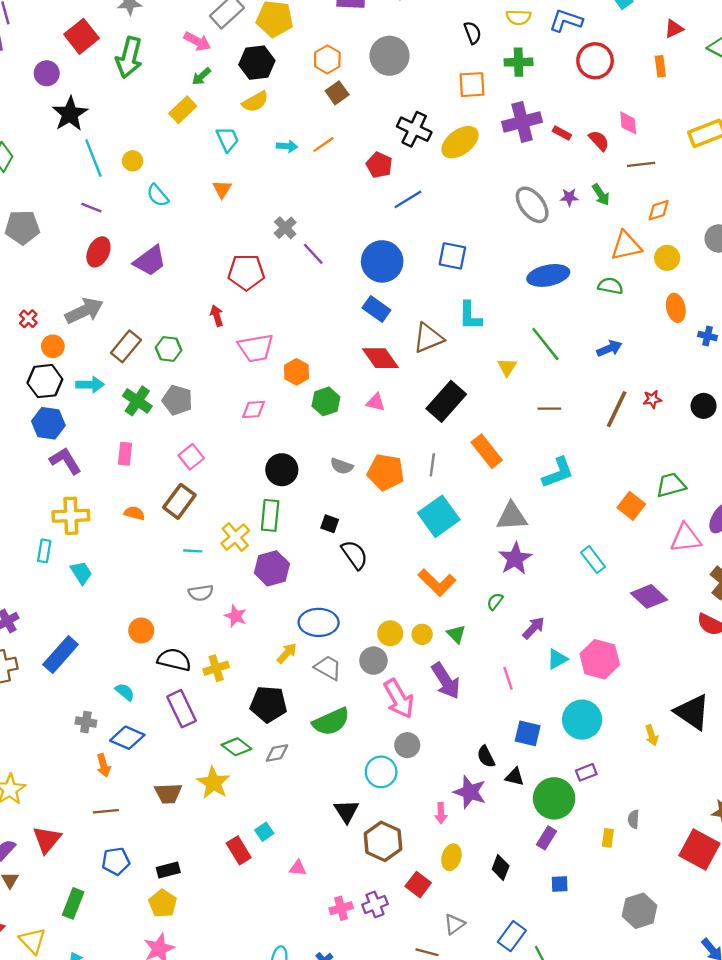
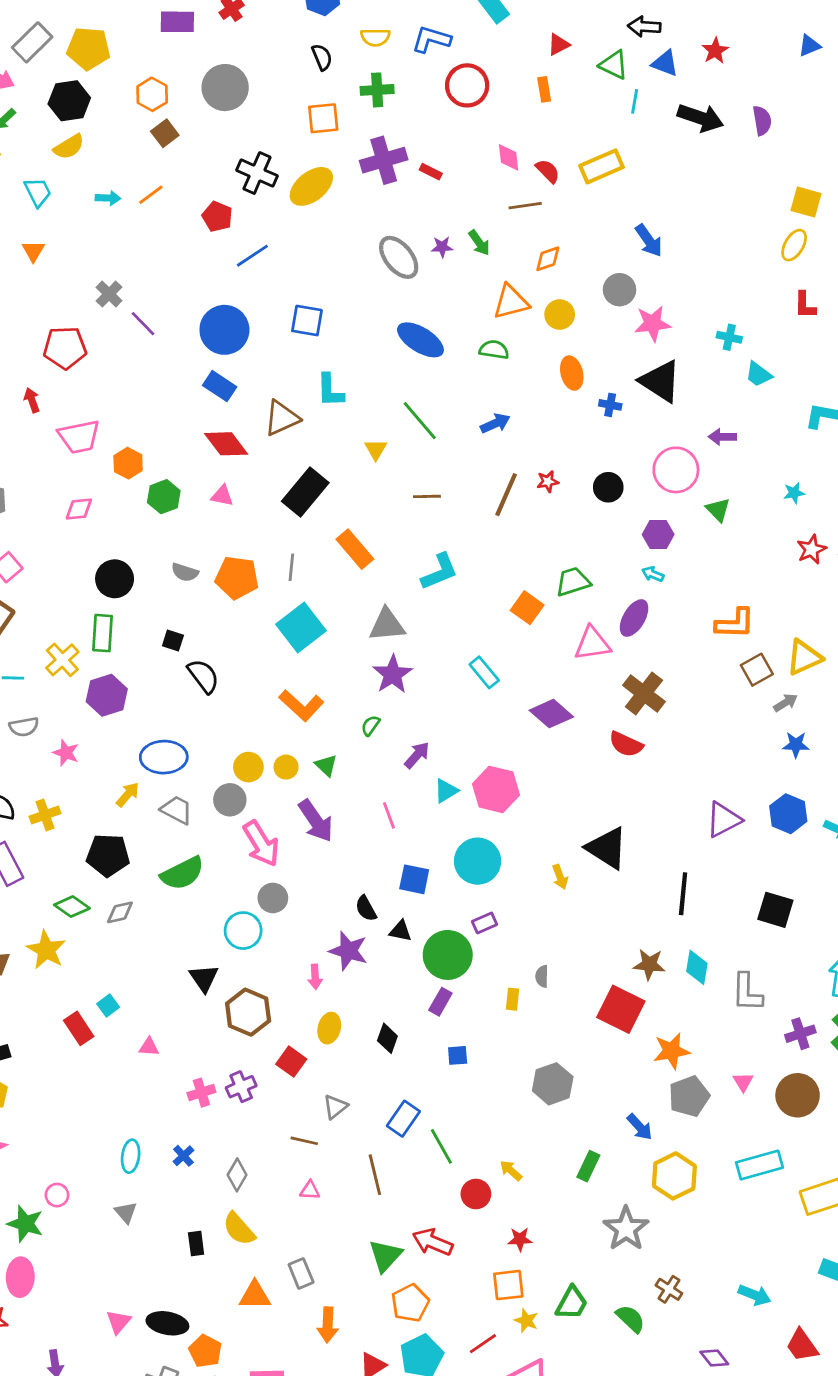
red semicircle: (599, 141) -> (548, 171), moved
blue ellipse: (548, 275) -> (420, 340), turned 45

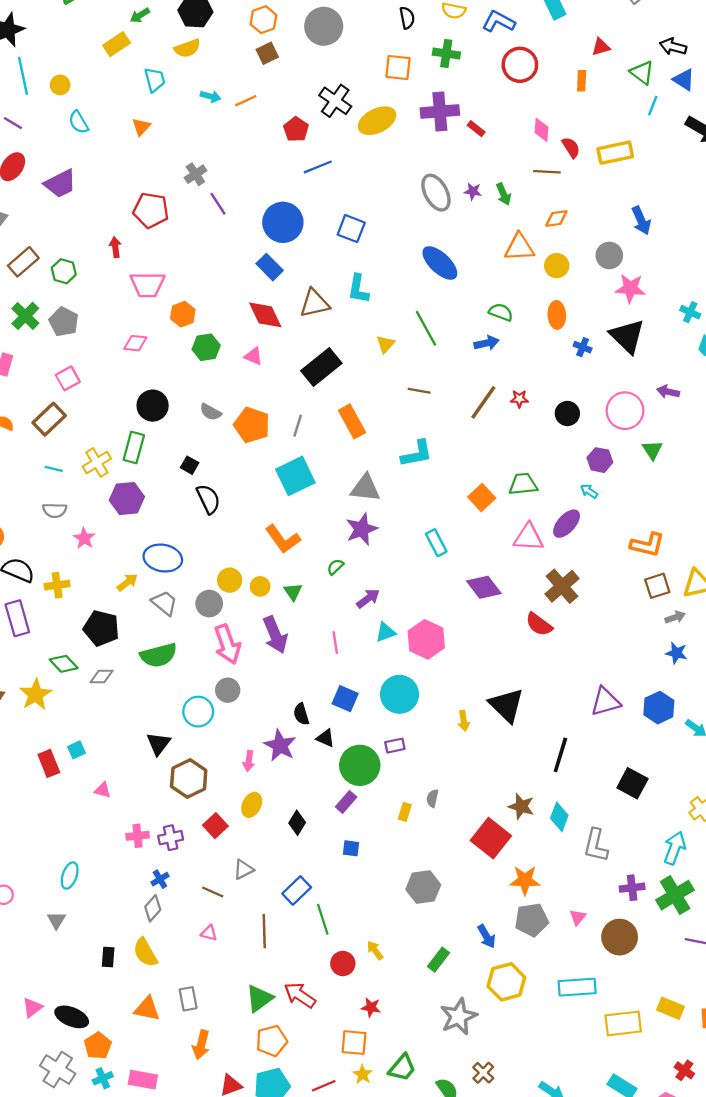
green semicircle: (494, 350) -> (501, 312), moved
blue cross: (183, 1156) -> (160, 879), moved

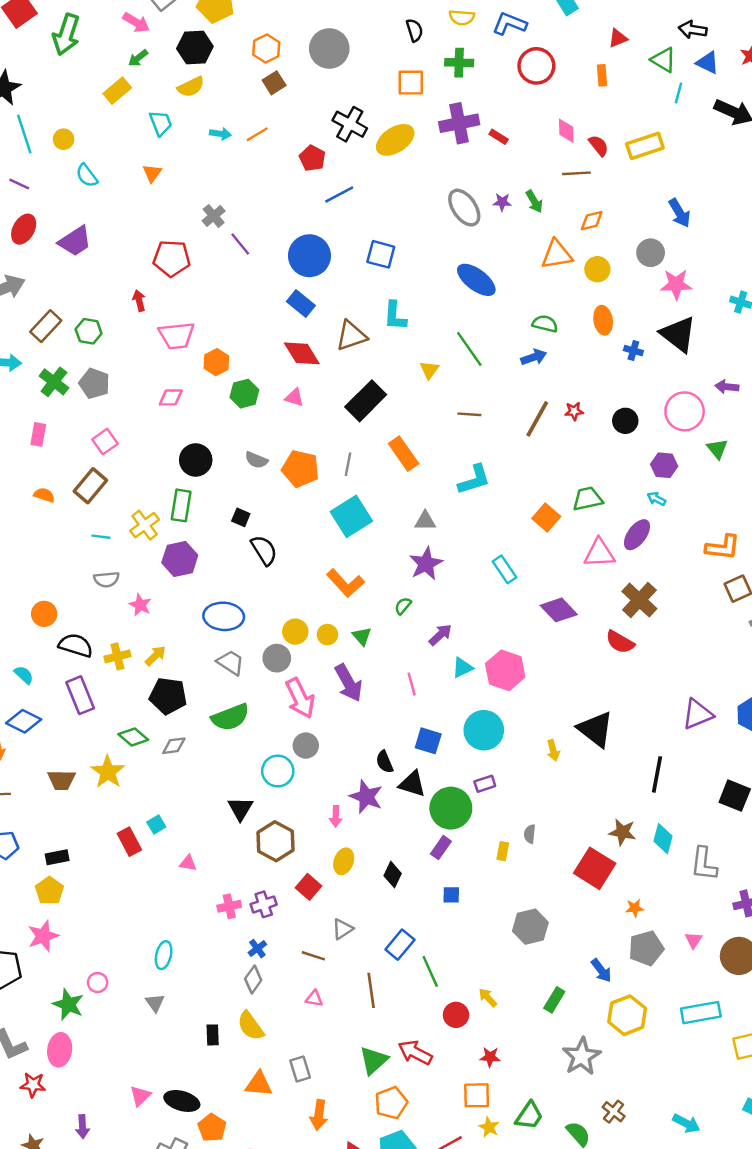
gray triangle: (365, 488) -> (425, 521), size x0.7
yellow arrow: (127, 582) -> (155, 656), moved
black triangle: (325, 738) -> (412, 784), size x1.4
orange star: (525, 880) -> (635, 908), size x0.6

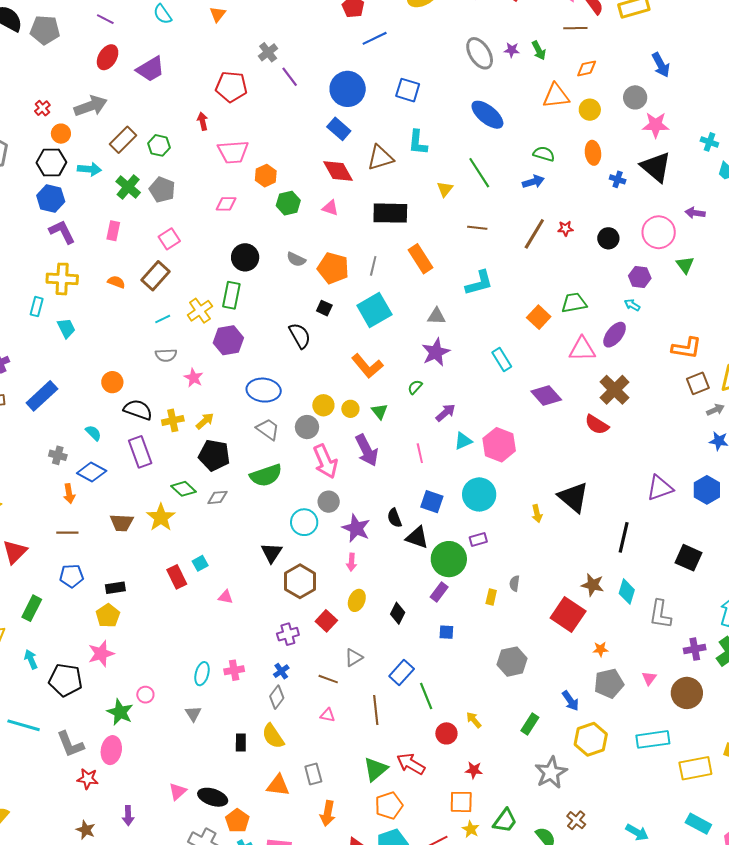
black rectangle: (366, 401) -> (390, 213), turned 44
black square: (241, 517) -> (324, 308), moved
cyan line: (101, 537) -> (163, 319), turned -35
purple star: (366, 797) -> (356, 528), moved
pink cross: (229, 906) -> (234, 670), moved

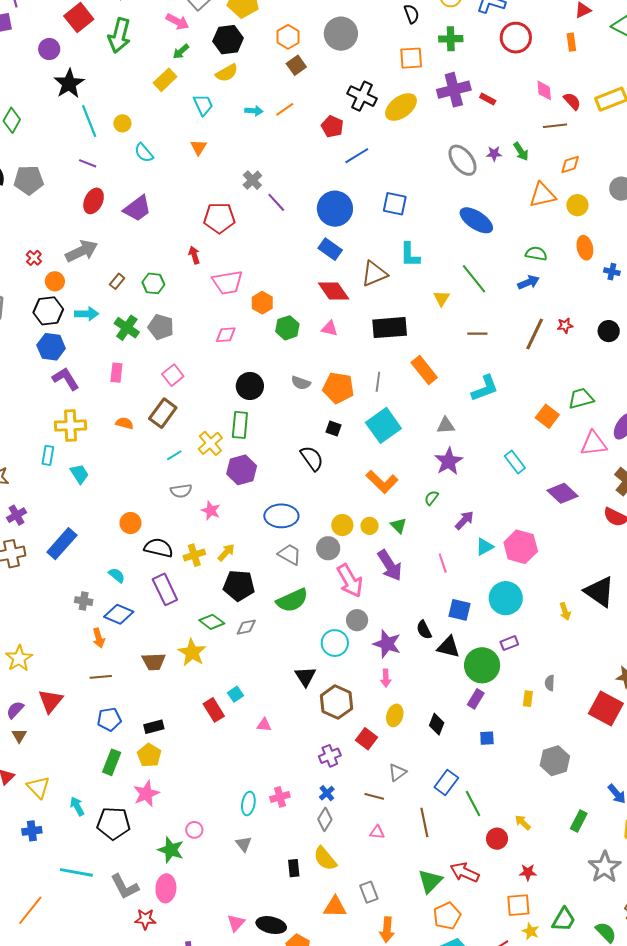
brown rectangle: (123, 140) -> (117, 281), size x0.6
green rectangle: (32, 608) -> (112, 762), moved

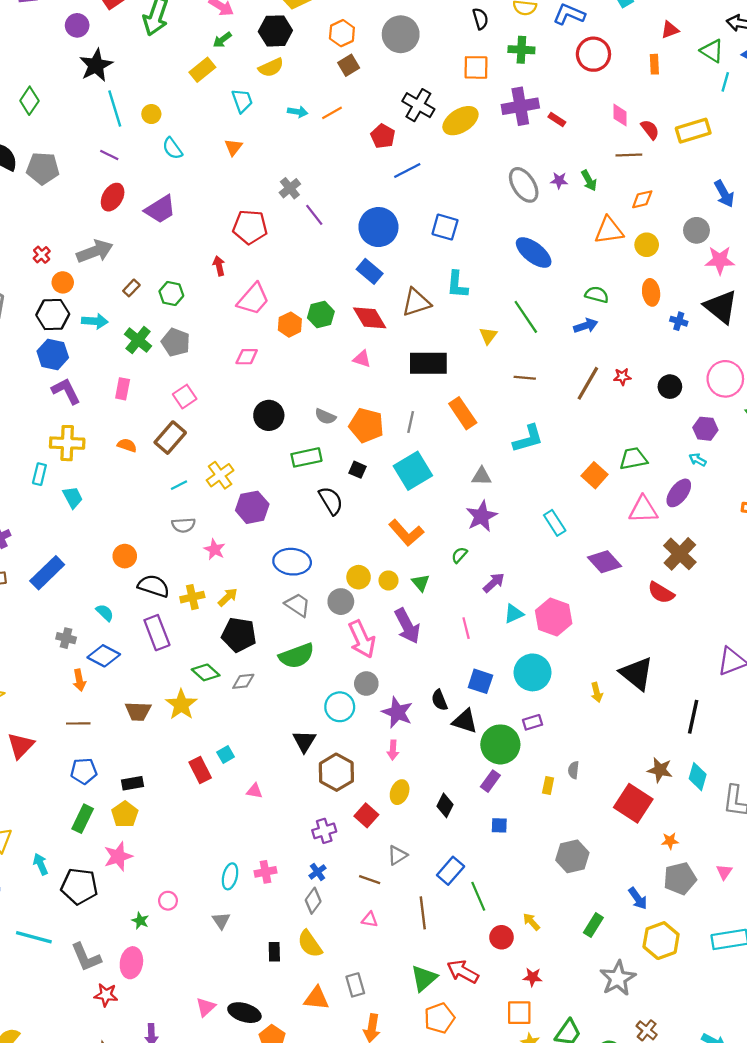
pink trapezoid: (228, 282) -> (253, 299), turned -44
green hexagon: (287, 328) -> (321, 315), moved
green rectangle: (240, 425) -> (306, 457), moved, turned 68
green star: (171, 850) -> (140, 921), size x0.6

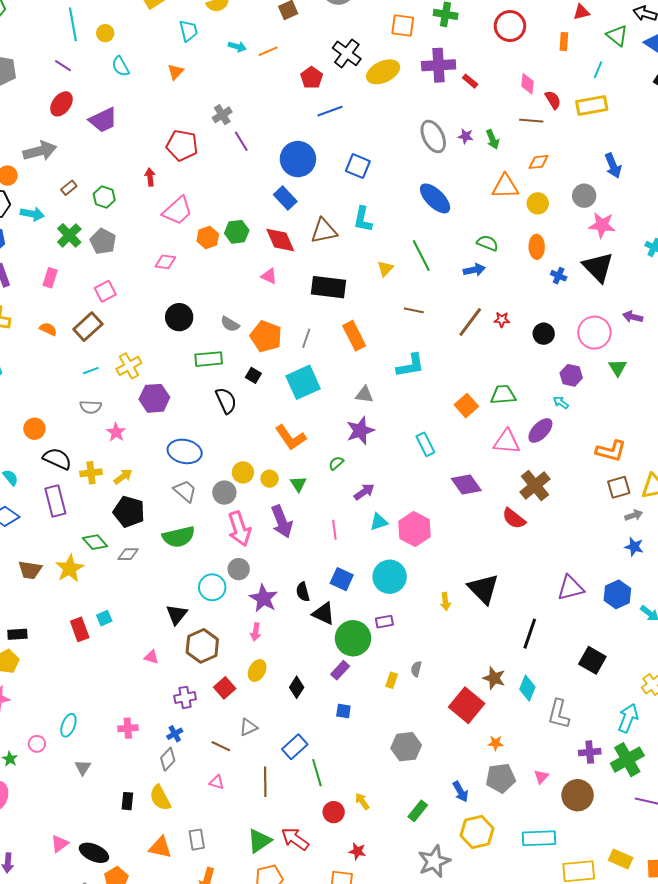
cyan line: (725, 82) -> (598, 70), moved
pink triangle: (254, 791) -> (151, 657), moved
cyan ellipse: (230, 876) -> (68, 725), moved

